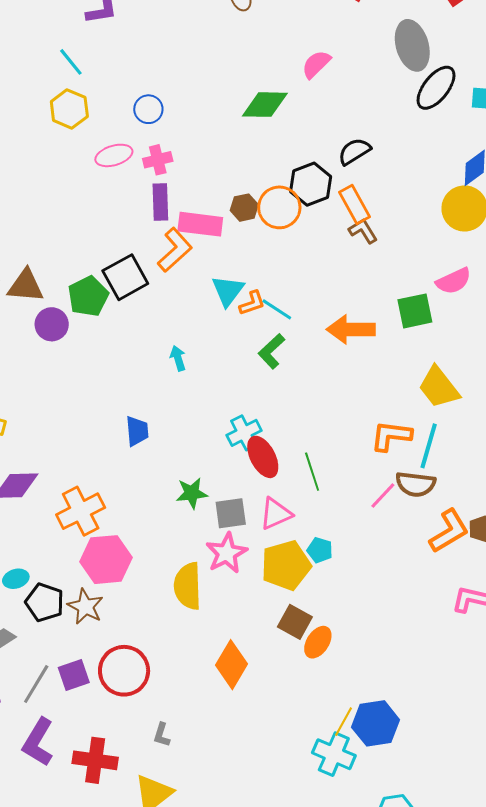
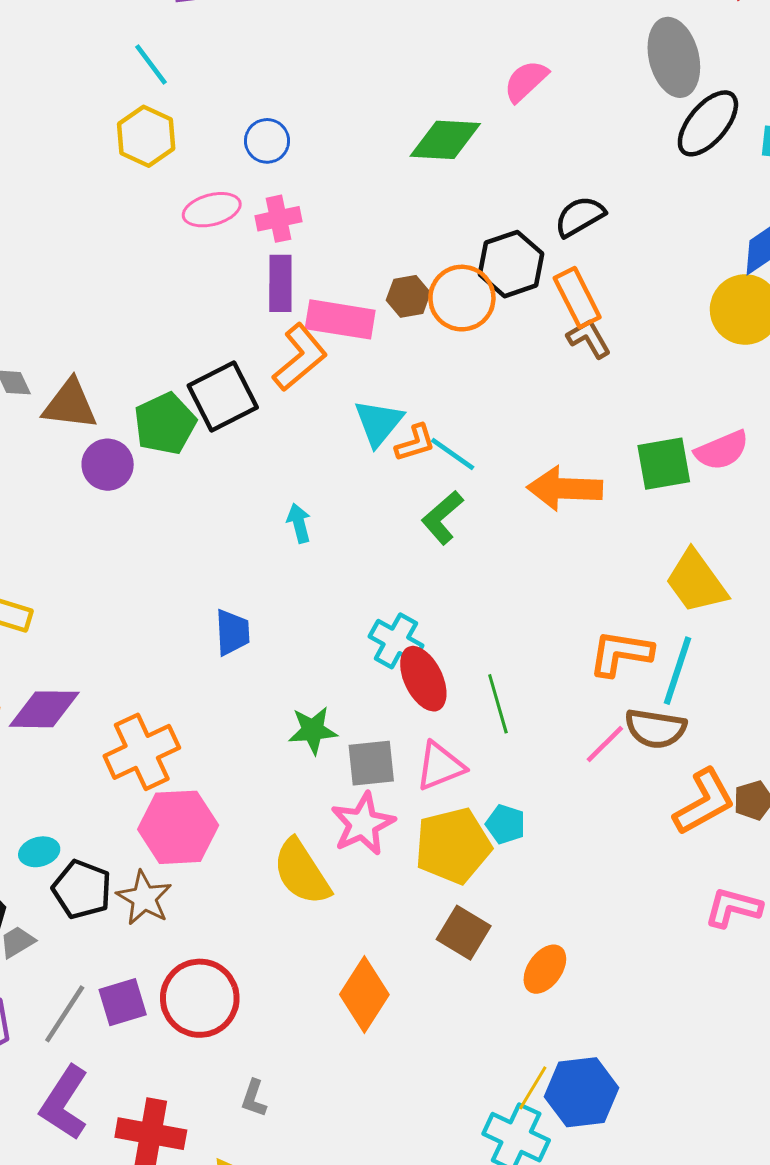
pink semicircle: (454, 281) -> (722, 450), moved
cyan cross: (244, 433) -> (396, 641), turned -36
yellow semicircle: (188, 586) -> (302, 872), turned -33
orange ellipse: (318, 642) -> (545, 969), moved

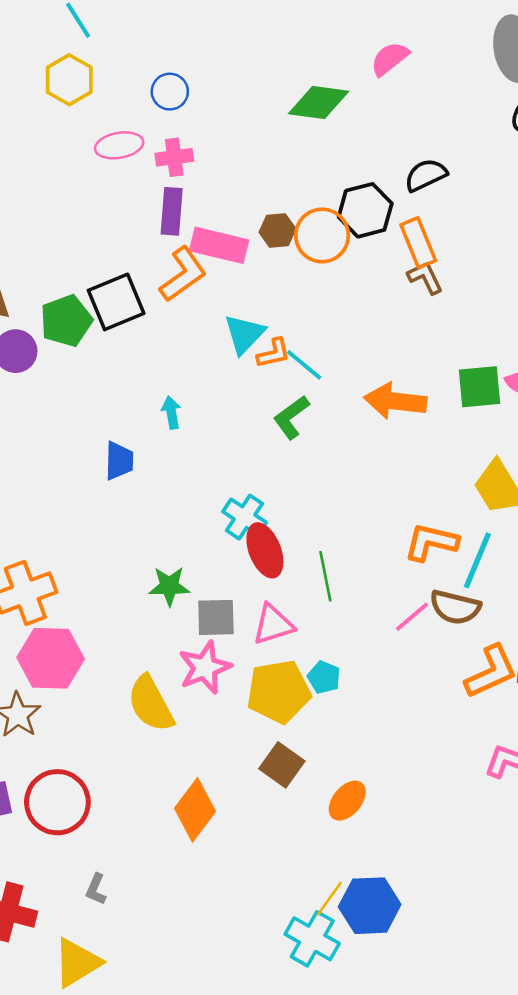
blue trapezoid: (232, 632) -> (119, 461), moved

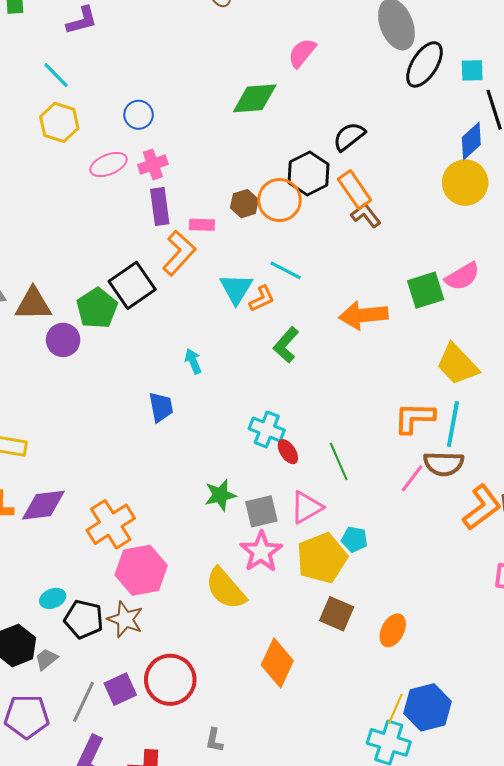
pink rectangle: (219, 245) -> (202, 225), size x0.6
cyan line: (304, 365) -> (286, 270), moved
red ellipse: (265, 550) -> (288, 452), size x0.6

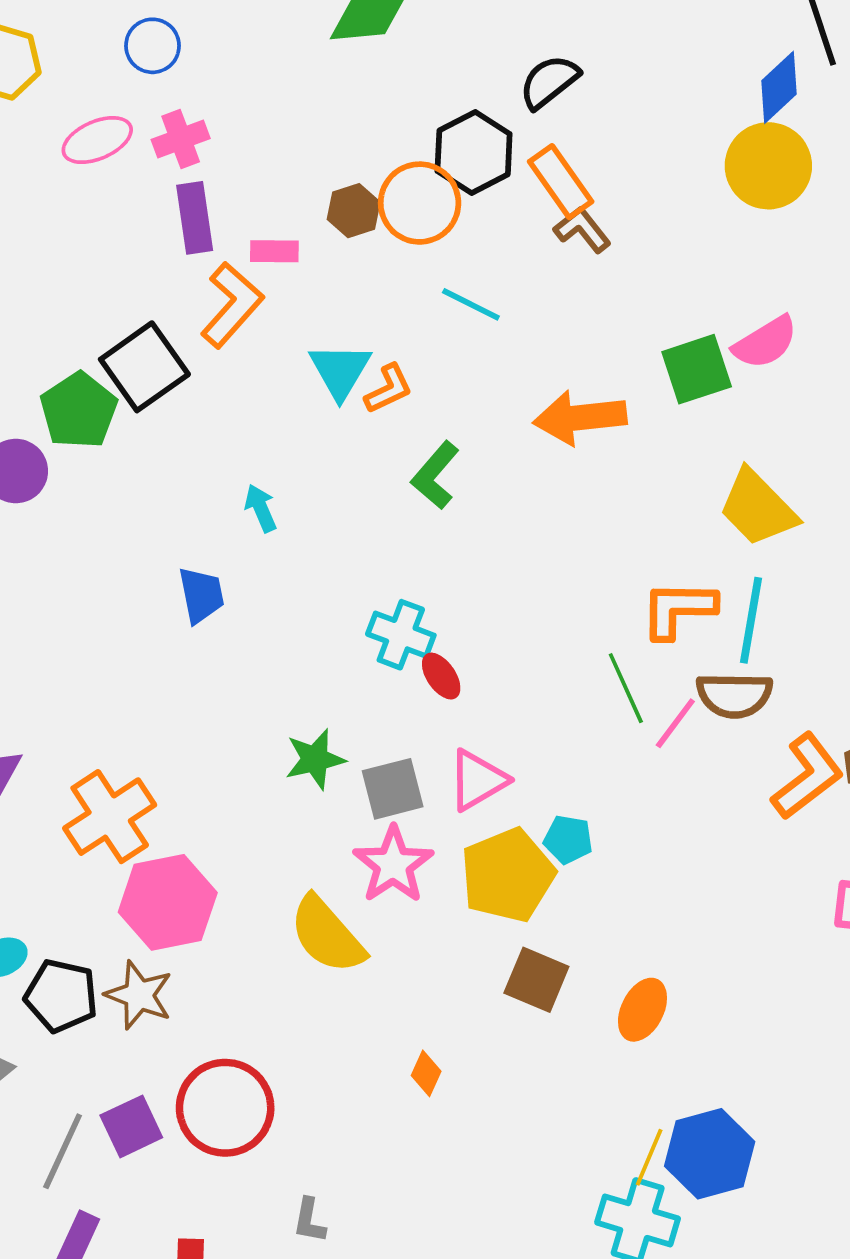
cyan line: (286, 270) -> (471, 304), moved
green line: (339, 461) -> (626, 688), moved
orange diamond: (277, 663) -> (426, 1073), size x0.5

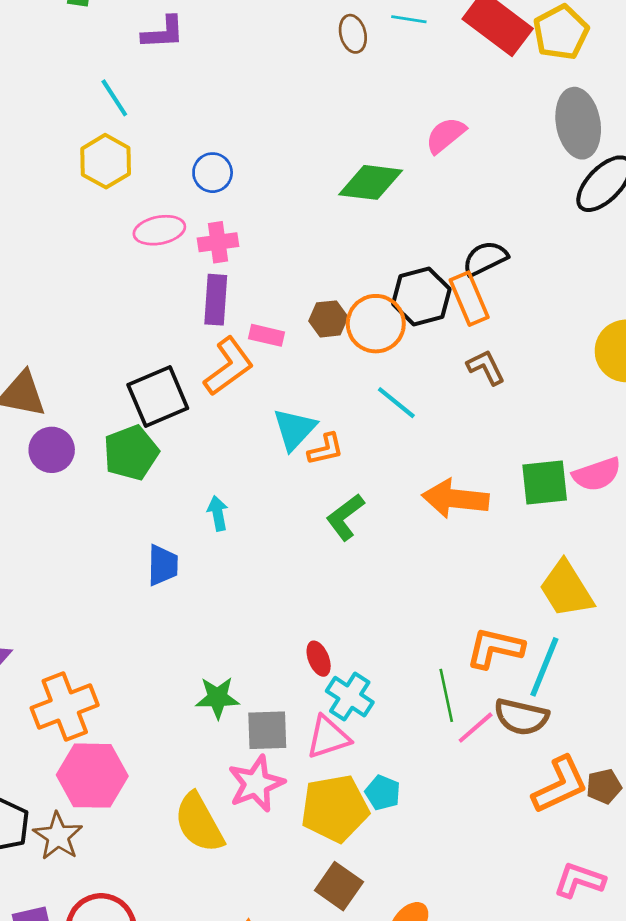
orange rectangle: (561, 182) -> (469, 299), moved
green pentagon: (79, 410) -> (131, 453), moved
cyan cross: (401, 635) -> (350, 697), moved

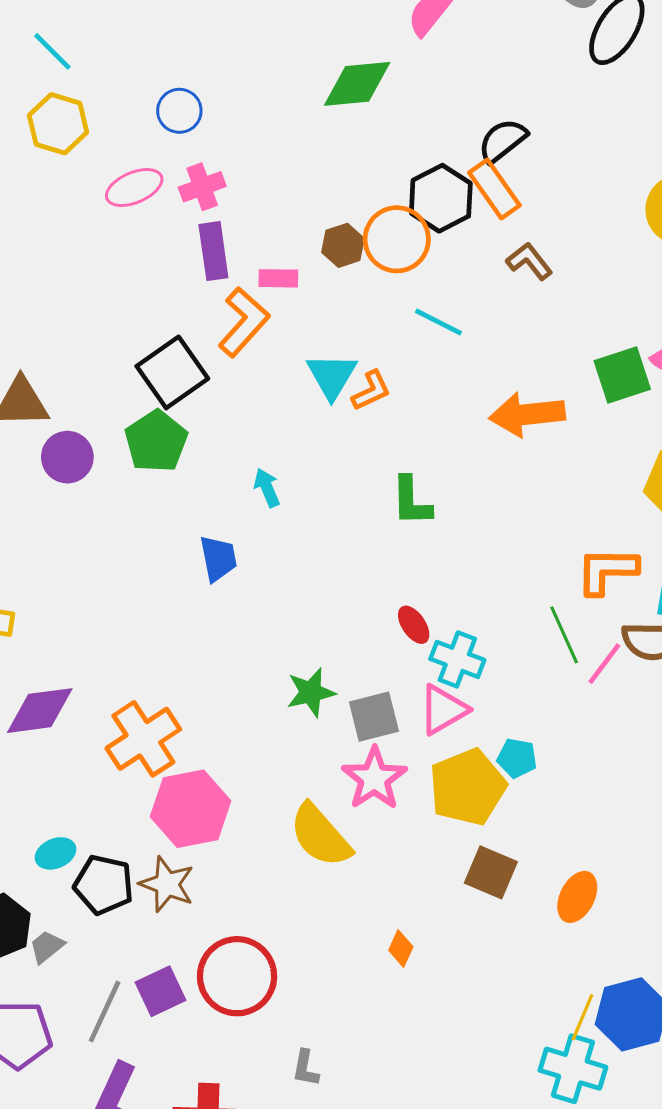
green L-shape: (345, 517) -> (411, 501), moved, turned -42

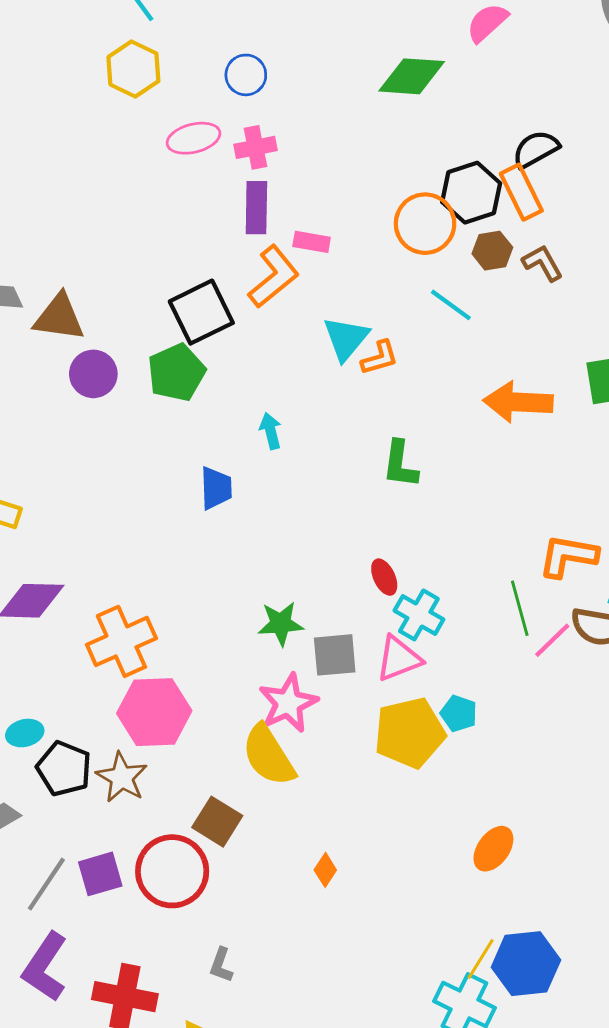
brown hexagon: (343, 245) -> (492, 251), moved
pink star: (374, 778) -> (288, 703), moved
brown square: (491, 872) -> (217, 822), moved

